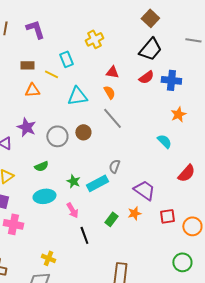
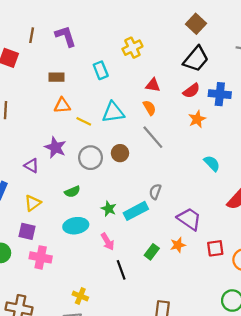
yellow line: (51, 74) -> (84, 121), moved
orange star: (178, 114) -> (197, 119), moved

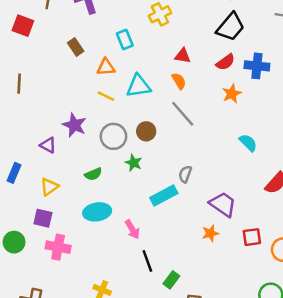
brown rectangle: (56, 77) -> (76, 47), turned 56
orange triangle: (62, 105) -> (106, 67), moved
green star: (109, 209) -> (134, 163), moved
green rectangle: (152, 252) -> (171, 280), moved

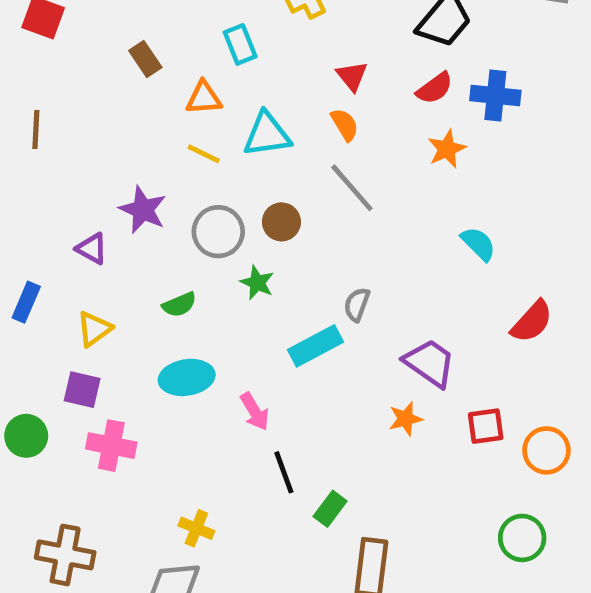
red triangle: (183, 56) -> (352, 76), turned 42

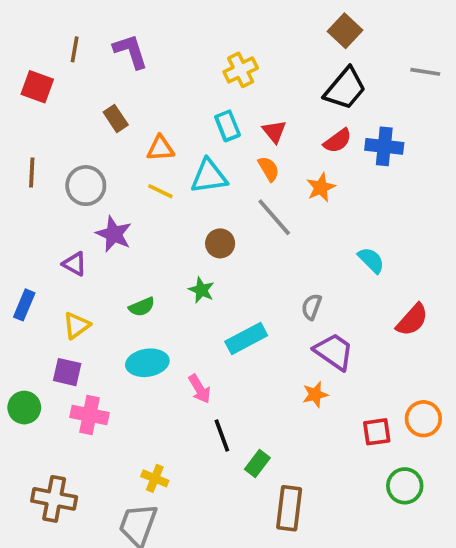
cyan rectangle: (240, 44) -> (228, 126), moved
orange star: (447, 149) -> (321, 187), moved
gray circle: (218, 232) -> (86, 186), moved
gray semicircle: (357, 305) -> (311, 307), moved
red square: (486, 426) -> (377, 432), moved

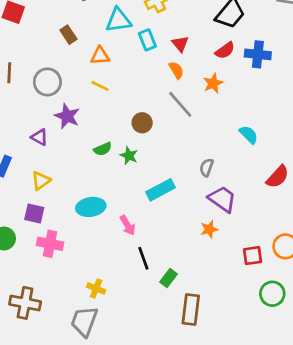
cyan triangle: (209, 176) -> (118, 20), moved
green semicircle: (142, 307) -> (103, 149), moved

